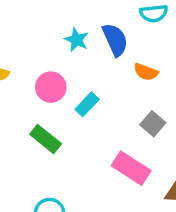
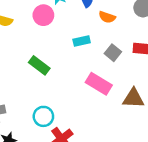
pink circle: (51, 87) -> (43, 15), moved
cyan rectangle: (87, 104) -> (82, 41), moved, turned 35

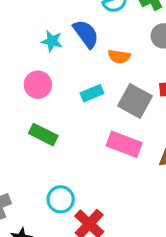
pink circle: (43, 15) -> (38, 85), moved
gray square: (113, 53) -> (135, 101), size x1.5

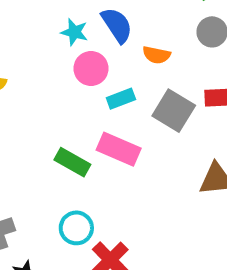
pink circle: (38, 85) -> (91, 69), moved
green rectangle: (43, 135) -> (72, 162), moved
pink rectangle: (124, 144) -> (119, 149), moved

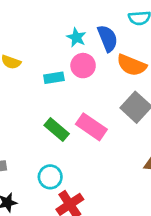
orange semicircle: (157, 55) -> (132, 65), size x1.5
cyan rectangle: (121, 99) -> (54, 78), moved

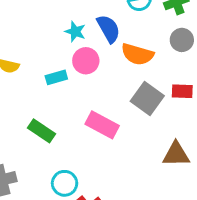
green rectangle: (57, 130) -> (42, 131), moved

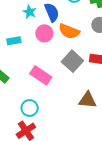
pink circle: (86, 61) -> (44, 33), moved
cyan circle: (65, 183) -> (30, 108), moved

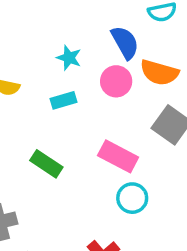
cyan star: (30, 12) -> (69, 58), moved
cyan circle: (30, 108) -> (132, 198), moved

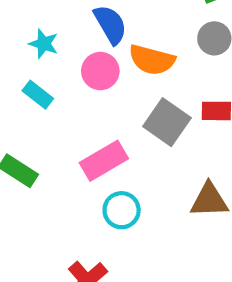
cyan rectangle: (63, 100) -> (38, 95), turned 55
pink rectangle: (118, 156) -> (104, 161), turned -57

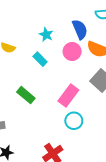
pink rectangle: (104, 161) -> (68, 95), turned -30

